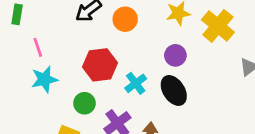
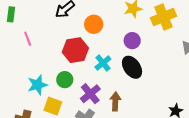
orange circle: (125, 19) -> (94, 24), moved
yellow cross: (218, 26) -> (163, 17), turned 30
cyan star: (44, 79) -> (37, 85), moved

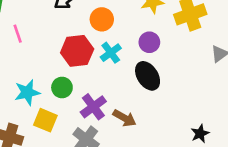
cyan cross: (103, 63) -> (111, 53), moved
brown arrow: (115, 101) -> (125, 118), turned 114

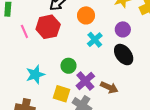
red hexagon: (77, 51) -> (48, 27), moved
green circle: (62, 87) -> (68, 66), moved
yellow square: (45, 120) -> (62, 94), moved

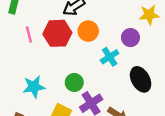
orange circle: (86, 15) -> (88, 31), moved
purple circle: (123, 29) -> (130, 38), moved

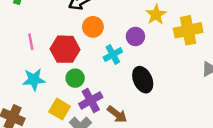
yellow star: (149, 15) -> (156, 15), turned -30
red hexagon: (57, 33) -> (65, 49), moved
pink line: (29, 34) -> (31, 42), moved

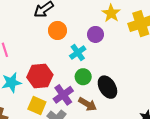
red hexagon: (65, 49) -> (40, 76), moved
green circle: (75, 78) -> (83, 77), moved
black ellipse: (143, 80) -> (107, 87), moved

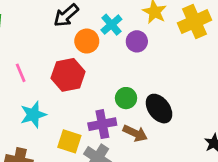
cyan cross: (78, 53) -> (111, 25), moved
red hexagon: (40, 76) -> (68, 75), moved
purple cross: (63, 95) -> (102, 124), turned 30

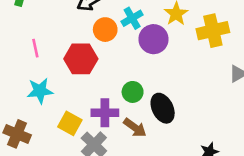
purple circle: (137, 41) -> (153, 39), size x1.4

